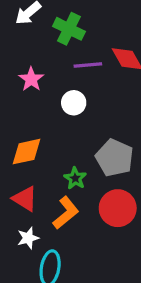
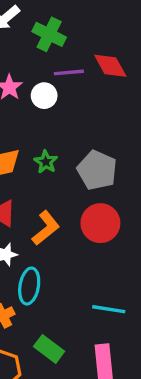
white circle: (74, 103) -> (44, 96), moved
green star: (75, 178) -> (46, 162), moved

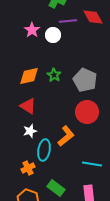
orange L-shape: (46, 228) -> (66, 136), moved

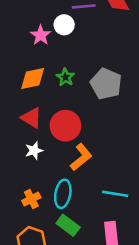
pink star: (32, 30) -> (41, 35), moved
red circle: (87, 112) -> (65, 126), moved
cyan ellipse: (44, 150) -> (63, 194), moved

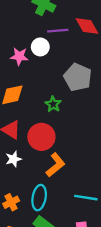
pink star: (41, 35) -> (19, 56), turned -30
green star: (65, 77) -> (53, 104), moved
gray pentagon: (106, 84) -> (78, 77), moved

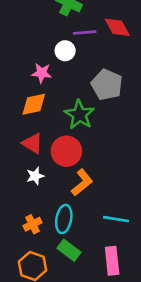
pink star: (19, 56) -> (42, 73), moved
green star: (53, 104) -> (79, 115), size x1.6

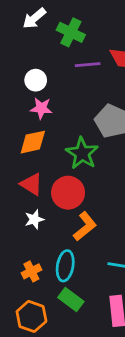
white circle: (65, 51) -> (36, 80), moved

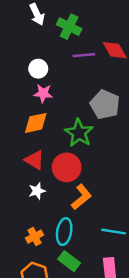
white arrow: (34, 18) -> (37, 14), turned -75

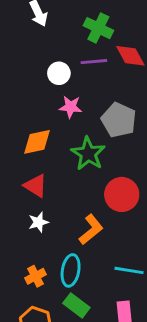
green cross: (69, 27) -> (98, 28), moved
white circle: (38, 69) -> (59, 73), moved
pink star: (43, 93) -> (71, 107), moved
red circle: (67, 167) -> (122, 194), moved

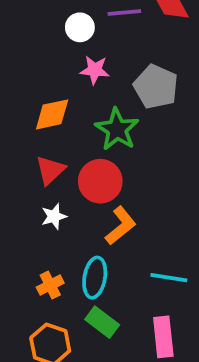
red triangle: (36, 186) -> (50, 170), turned 45
red circle: (122, 194) -> (100, 181), moved

